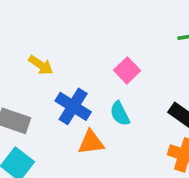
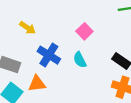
orange triangle: (91, 142) -> (37, 84), moved

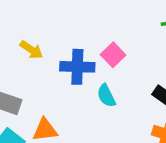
blue cross: (49, 55) -> (77, 67), moved, turned -30

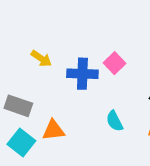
cyan semicircle: (106, 96) -> (114, 121), moved

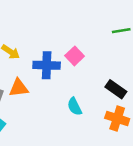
orange triangle: (53, 130) -> (19, 88), moved

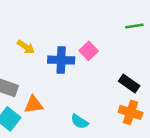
orange triangle: (19, 88) -> (34, 105), moved
cyan semicircle: (75, 107) -> (79, 122), moved, turned -30

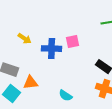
pink square: (89, 51) -> (73, 42), turned 32

